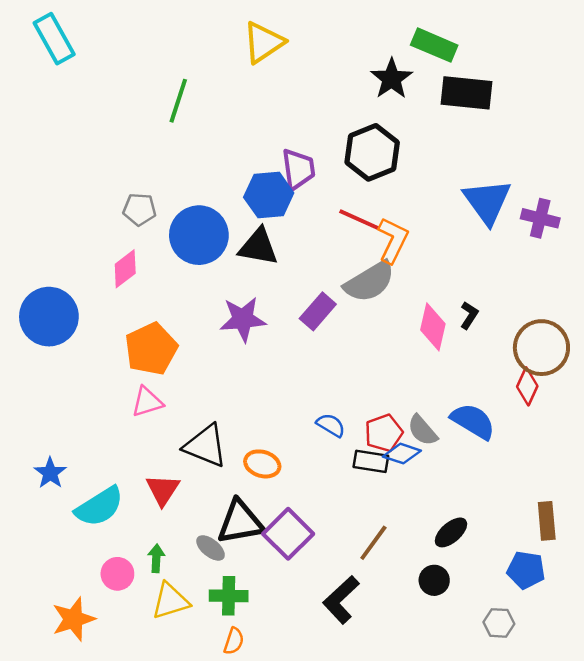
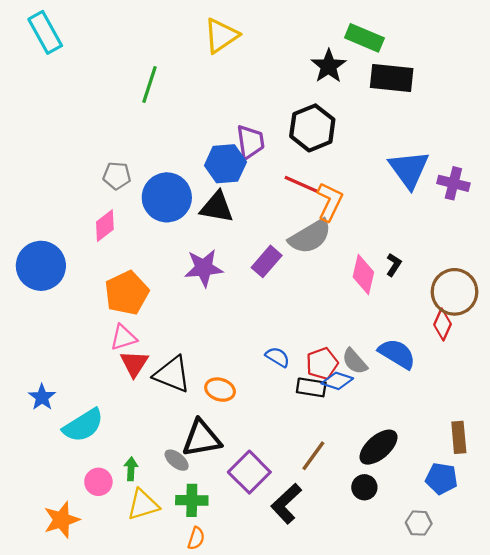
red triangle: (163, 490) -> (134, 364), moved
black ellipse: (451, 532) -> (379, 447), size x1.4
purple square: (288, 534) -> (249, 472), moved

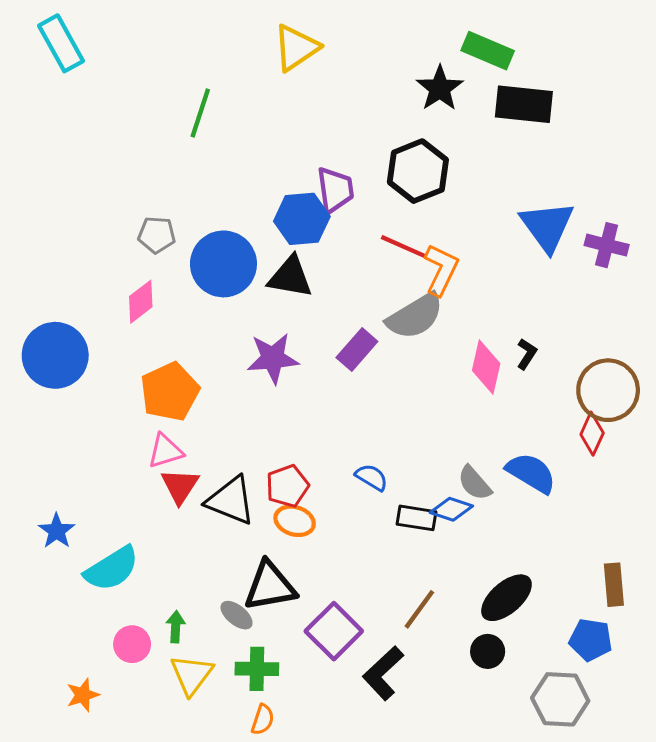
red pentagon: (322, 364) -> (287, 486), moved
yellow triangle: (143, 505) -> (192, 675), turned -36
orange star: (62, 520) -> (83, 695), size x0.7
gray hexagon: (419, 523) -> (560, 699), size x1.6

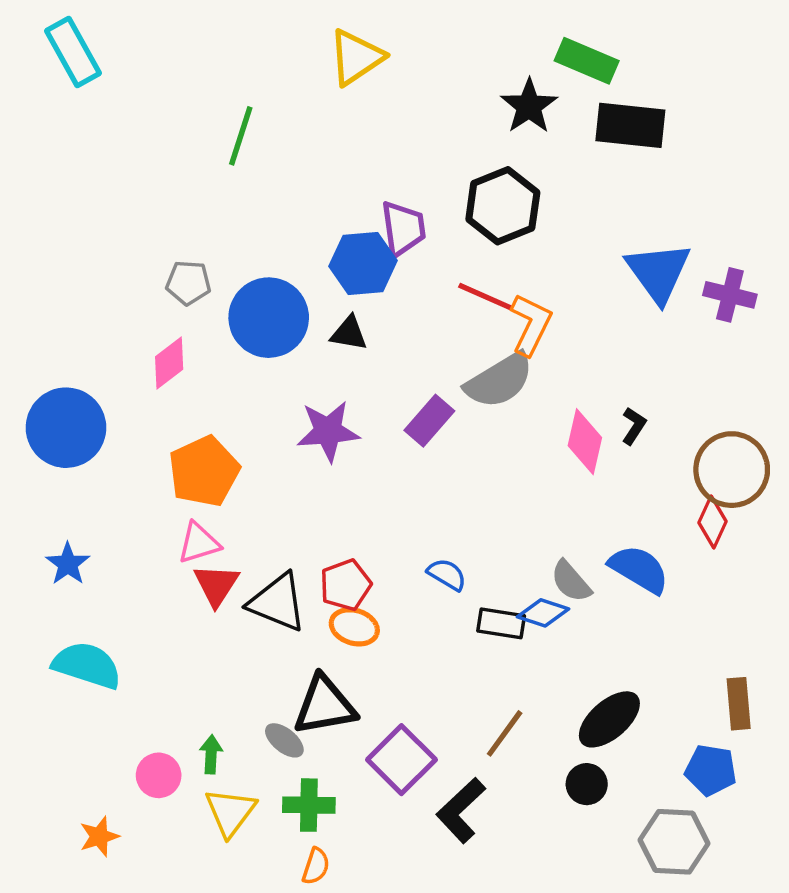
black triangle: (290, 277) -> (349, 333), size x0.7
blue star: (57, 531) -> (68, 564), moved
cyan semicircle: (112, 569) -> (87, 665), moved, turned -130

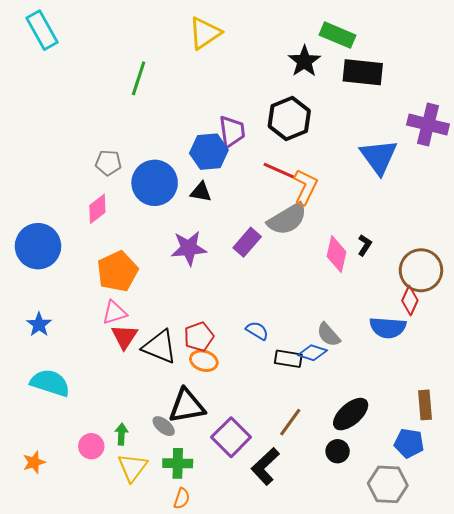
purple cross: (730, 295) -> (428, 125), moved, size x1.4
blue semicircle: (639, 569) -> (388, 328), moved, turned 153
orange star: (99, 837) -> (34, 462), moved

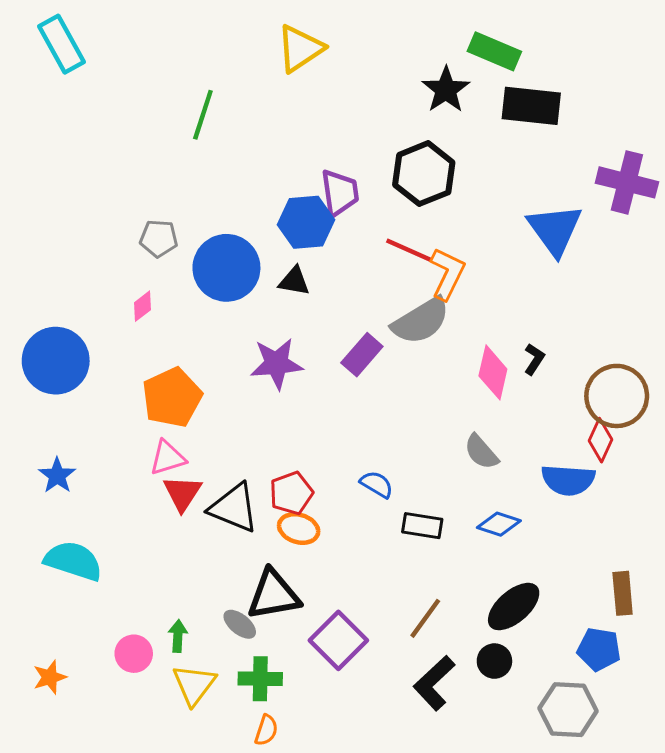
pink diamond: (97, 209) -> (143, 306), size x0.7
gray semicircle: (329, 335) -> (481, 452), moved
blue diamond: (312, 353) -> (499, 524), moved
black L-shape: (265, 466) -> (434, 683), moved

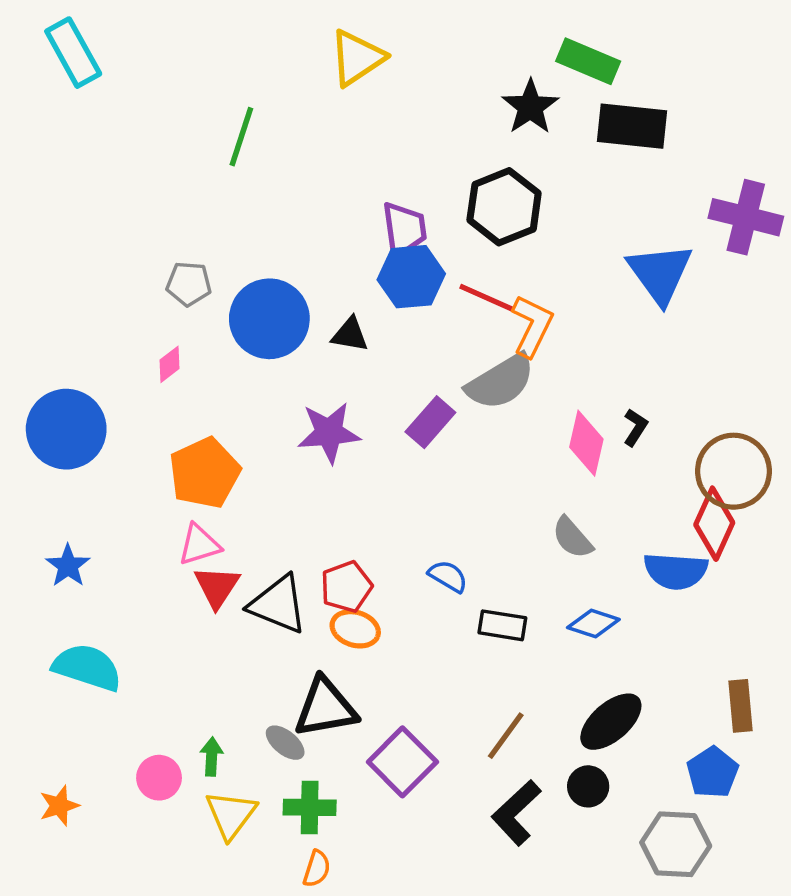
blue hexagon: (306, 222) -> (411, 277), moved
red diamond: (600, 440) -> (714, 524), size x1.4
blue pentagon: (599, 649) -> (712, 772), turned 30

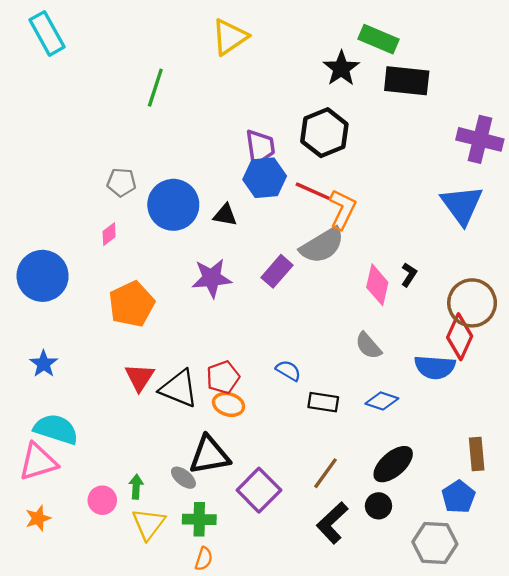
blue triangle: (660, 273) -> (462, 205), moved
pink triangle: (199, 545) -> (38, 462), moved, size x1.4

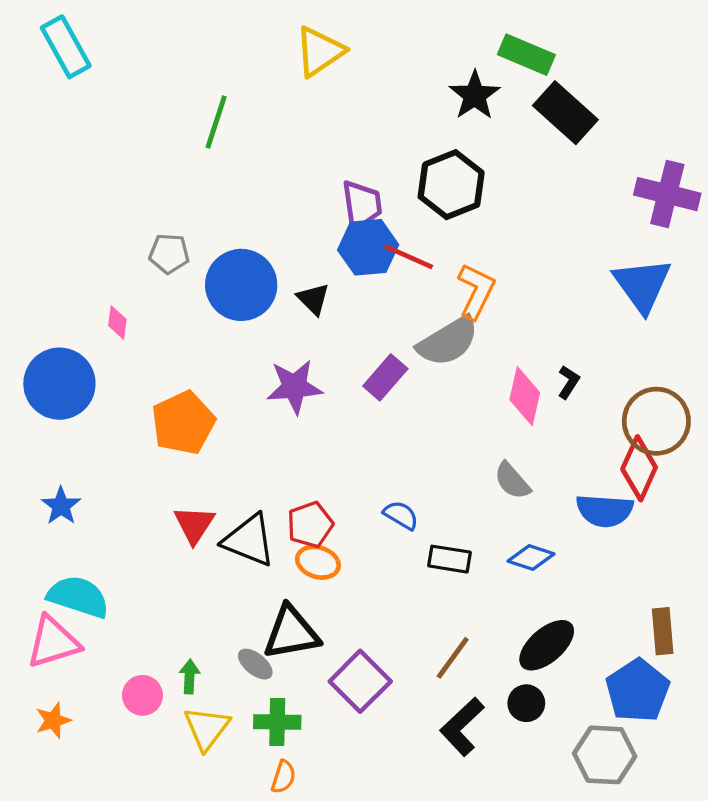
black rectangle: (407, 81) -> (565, 113), turned 36
red line: (313, 191) -> (409, 257), moved
black triangle: (225, 215) -> (313, 299), turned 35
pink diamond: (109, 234) -> (117, 323), moved, turned -45
blue pentagon: (459, 497) -> (638, 691), size x1.4

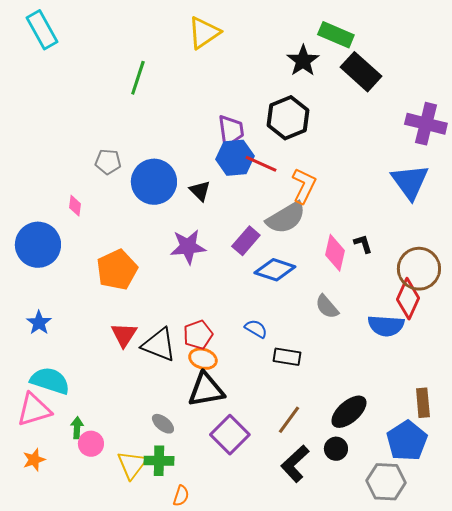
black L-shape: (569, 382) -> (363, 244), turned -50
blue diamond: (531, 558) -> (275, 270), moved, size x1.4
black triangle: (291, 633) -> (206, 390), moved
green arrow: (189, 677) -> (77, 428), moved
green cross: (277, 722) -> (159, 461), moved

